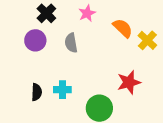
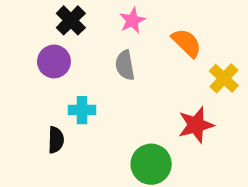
yellow cross: (147, 40) -> (224, 78), moved
gray semicircle: (71, 43) -> (125, 65), moved
cyan cross: (62, 90) -> (82, 110), moved

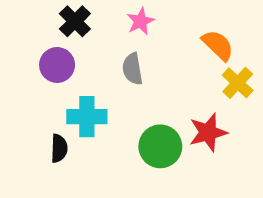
orange semicircle: (187, 43) -> (218, 45), moved
cyan cross: (82, 110) -> (87, 117), size x1.4
green circle: (151, 164) -> (160, 146), moved

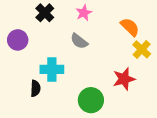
purple circle: (57, 65) -> (18, 40), moved
gray semicircle: (132, 69) -> (79, 41), turned -42
green circle: (160, 146) -> (91, 100), moved

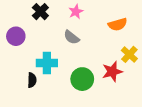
orange semicircle: (130, 27) -> (118, 24), turned 120
yellow cross: (142, 49) -> (129, 54), moved
green circle: (91, 100) -> (82, 79), moved

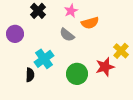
orange semicircle: (118, 24) -> (90, 23), moved
cyan cross: (47, 63) -> (44, 59), turned -36

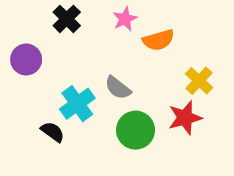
gray semicircle: (67, 35) -> (118, 88), moved
yellow cross: (121, 51) -> (199, 81), moved
black semicircle: (30, 75) -> (53, 132), turned -56

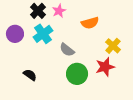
pink star: (125, 19) -> (59, 11), moved
cyan cross: (77, 104) -> (43, 34), moved

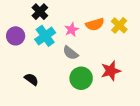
pink star: (59, 11) -> (72, 30), moved
yellow cross: (113, 46) -> (119, 25), moved

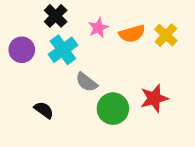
pink star: (72, 30) -> (98, 28), moved
gray semicircle: (71, 53) -> (86, 82), moved

